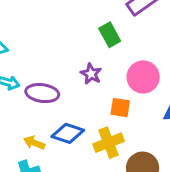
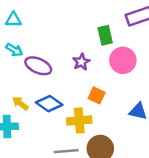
pink circle: (143, 77) -> (123, 60), moved

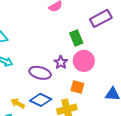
pink circle: (123, 60) -> (84, 61), moved
purple ellipse: (38, 66) -> (40, 73), moved

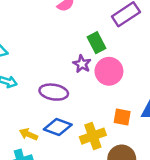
purple star: (61, 62) -> (82, 64), moved
orange square: (77, 87) -> (122, 117), moved

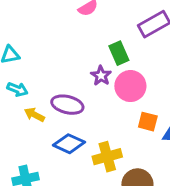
orange square: (122, 117) -> (148, 122), moved
yellow arrow: (28, 134) -> (34, 115), moved

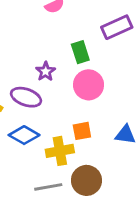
purple star: (101, 76) -> (46, 71), moved
orange square: (148, 122) -> (82, 131), moved, turned -30

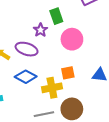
green rectangle: (80, 52) -> (56, 16), moved

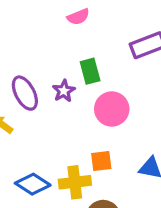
purple ellipse: (27, 49) -> (25, 93), moved, turned 40
blue diamond: (26, 77) -> (33, 184), moved

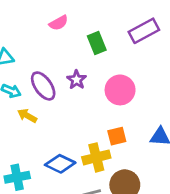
pink semicircle: (78, 17) -> (59, 23), moved
green rectangle: (90, 71) -> (97, 43), moved

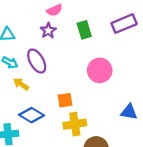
purple star: (77, 80) -> (48, 31), moved
orange square: (117, 136) -> (65, 100), moved
blue diamond: (60, 164) -> (31, 115), moved

